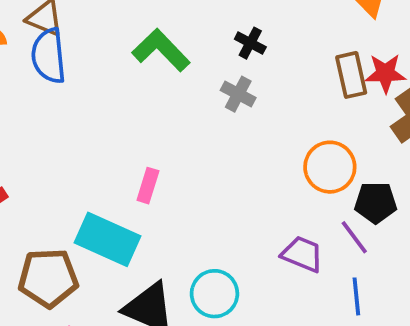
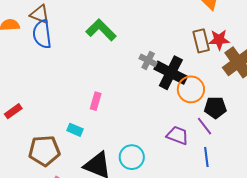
black cross: (250, 43) -> (171, 73), moved, size x2.0
gray cross: (238, 94) -> (148, 60), moved
cyan rectangle: (107, 239) -> (75, 130), size x0.5

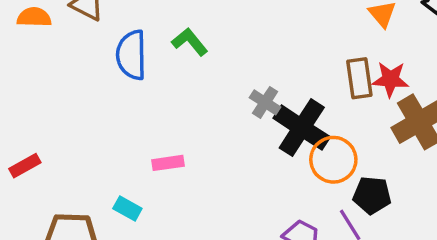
green L-shape: (101, 30) -> (190, 42), size x0.7
blue semicircle: (42, 34) -> (131, 55), moved
pink rectangle: (96, 101) -> (168, 163), turned 60

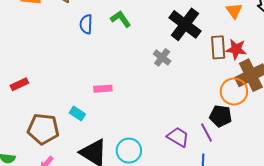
blue semicircle: (131, 55) -> (86, 24), size x0.7
black cross: (302, 128) -> (185, 24), moved
orange circle: (333, 160) -> (234, 91), moved

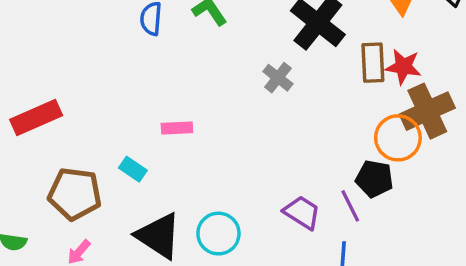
red rectangle: (19, 84) -> (36, 117), size x1.6

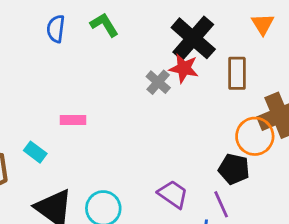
red star: (403, 67) -> (184, 68), moved
purple line: (350, 206) -> (221, 204), moved

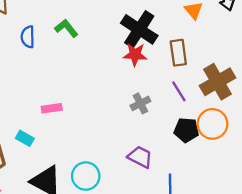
gray cross: (158, 82) -> (140, 103), moved, turned 30
orange circle: (255, 136) -> (212, 124), moved
purple line: (221, 204) -> (179, 91), moved

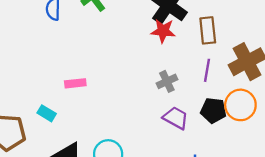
purple line: (179, 91) -> (207, 70), turned 40
purple trapezoid: (140, 157) -> (176, 118), moved

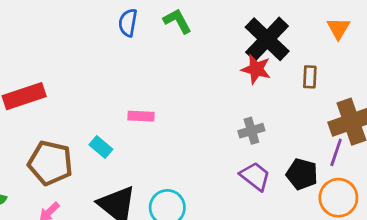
brown rectangle: (208, 30) -> (310, 77), size x0.7
purple line: (207, 70) -> (336, 152), moved
orange circle: (240, 105) -> (338, 198), moved

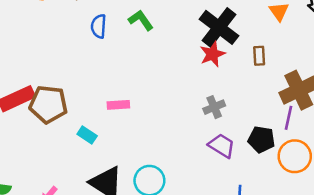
red star: (256, 69) -> (212, 54), turned -30
brown pentagon: (50, 163) -> (48, 104), moved

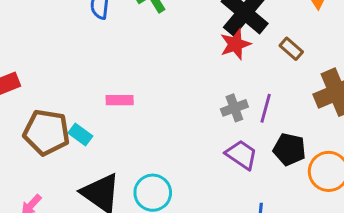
brown rectangle: (259, 56) -> (291, 49), turned -48
brown pentagon: (48, 104) -> (46, 132), moved
purple line: (288, 118) -> (266, 108), moved

